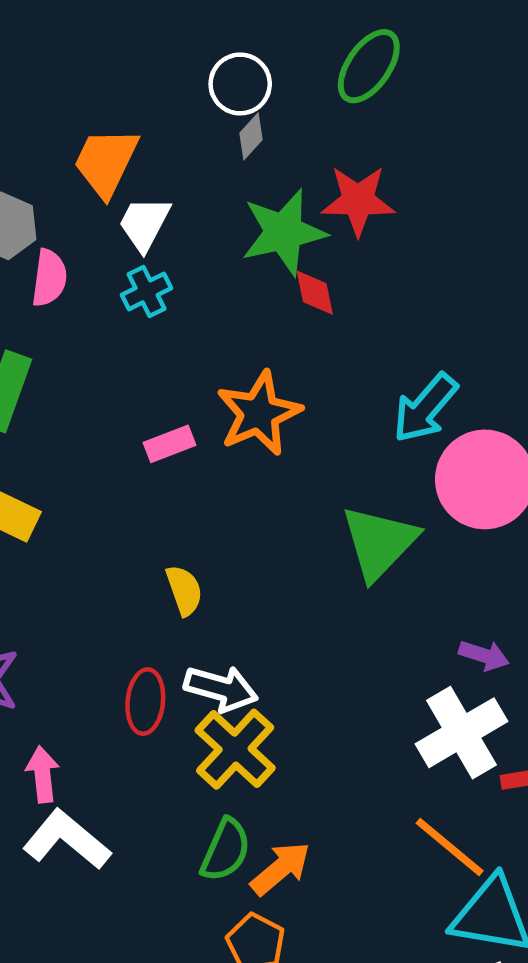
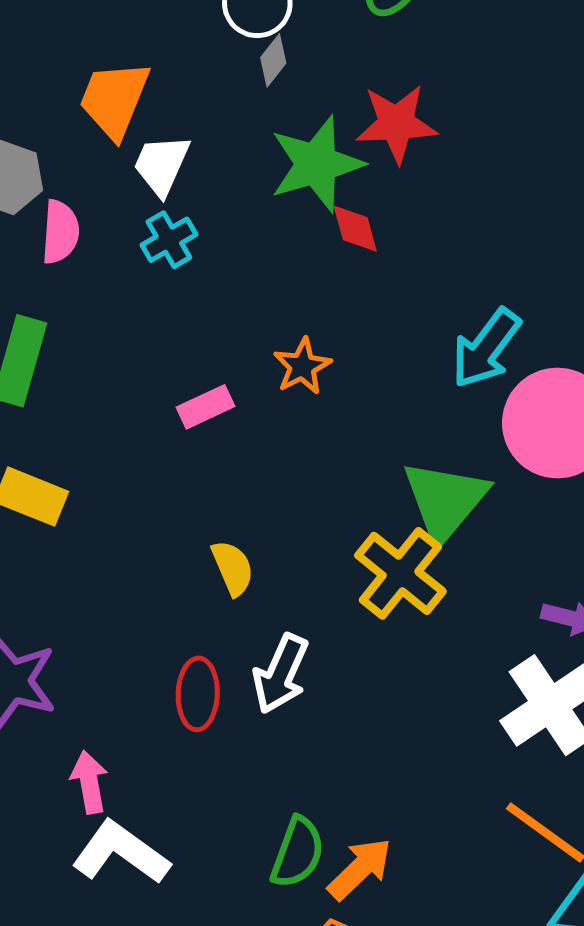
orange star: (259, 413) -> (302, 366), size x0.6
white arrow: (221, 688) -> (281, 674), turned 102
yellow cross: (235, 749) -> (400, 573), moved

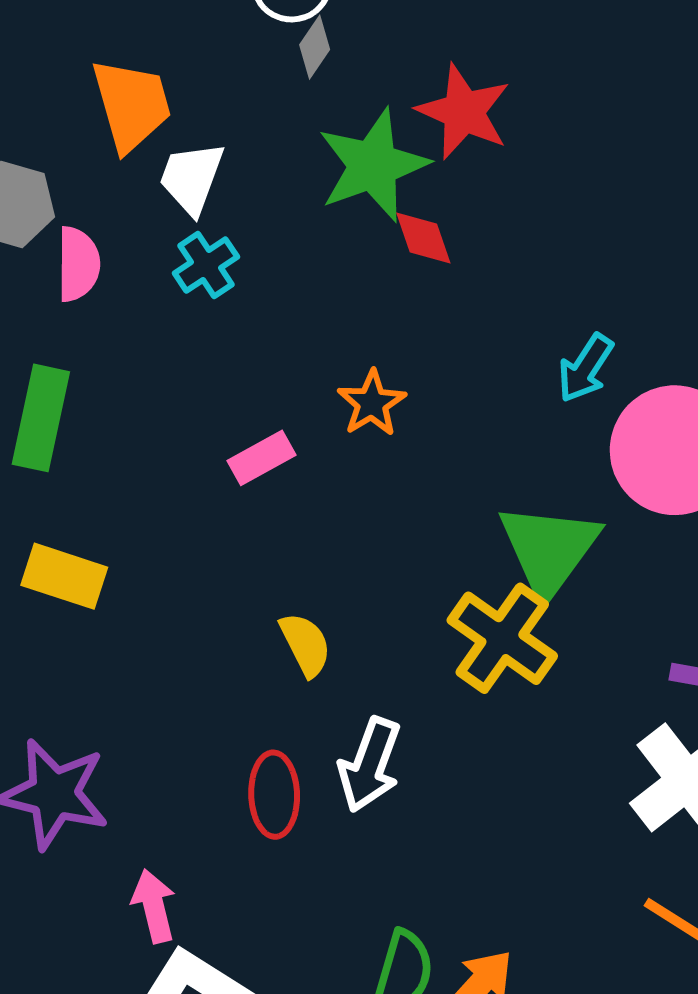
orange trapezoid: (114, 99) -> (132, 105), turned 146
red star: (396, 124) -> (464, 112), turned 30
cyan arrow: (486, 348) -> (585, 368), size x0.7

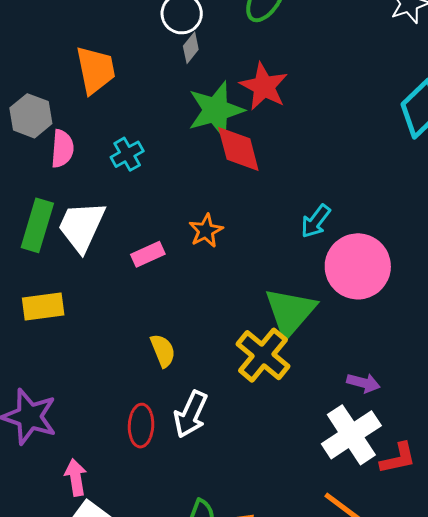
white trapezoid: (192, 178) -> (82, 226), moved, size x1.4
red diamond: (423, 238) -> (238, 149), size x1.6
yellow rectangle: (64, 576) -> (43, 307), turned -30

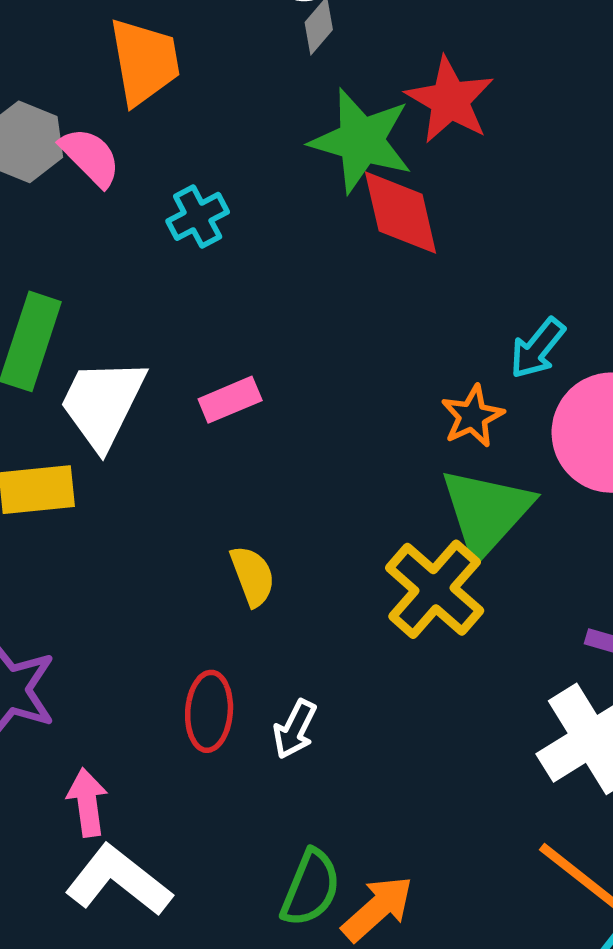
green star: (216, 110) -> (361, 141), turned 30
pink semicircle: (62, 149) -> (90, 157), moved, turned -51
white trapezoid: (82, 226) -> (103, 403), moved
orange star: (206, 231) -> (472, 416), moved
white arrow: (191, 414) -> (295, 729), moved, size x0.7

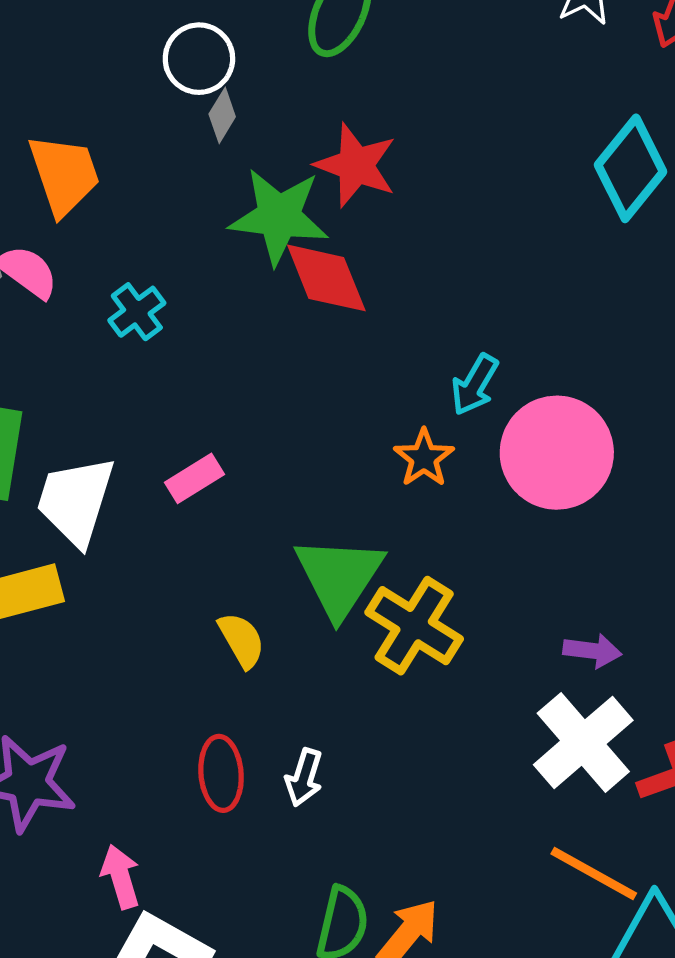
green triangle: (486, 512) -> (339, 577), moved

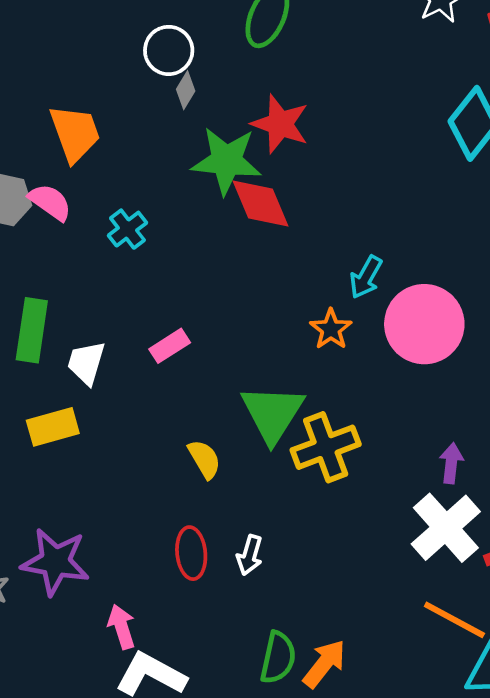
white trapezoid: (76, 501) -> (86, 363), size x0.7
yellow cross: (414, 626) -> (326, 447), turned 38
purple arrow: (592, 651) -> (451, 463), turned -90

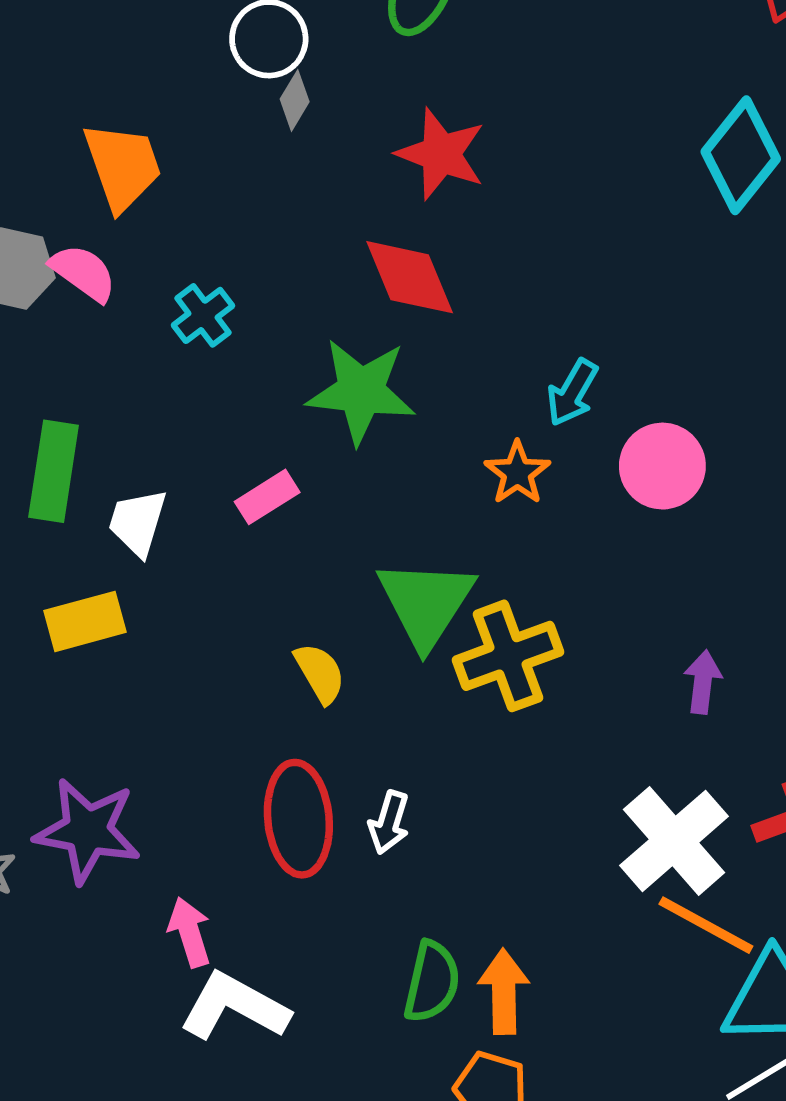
green star: (226, 161) -> (361, 391), moved
pink circle: (424, 324) -> (662, 466), size x0.7
white cross: (446, 528) -> (674, 841), moved
red ellipse: (191, 553) -> (298, 819), size x1.4
orange arrow: (324, 664) -> (504, 992), turned -40

